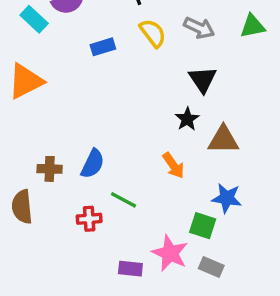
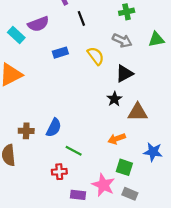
yellow semicircle: (153, 33) -> (96, 56), moved
black triangle: (203, 79) -> (124, 74), turned 36
orange arrow: (173, 165) -> (117, 139), moved, turned 105
blue star: (227, 198) -> (153, 152), moved
red cross: (89, 219) -> (59, 172), moved

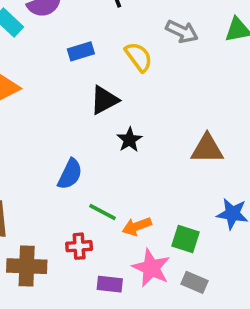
black triangle: (124, 74) -> (104, 100), moved
black star: (114, 99) -> (130, 140), moved
brown cross: (26, 131) -> (27, 266), moved, size x1.5
orange arrow: (117, 139) -> (137, 226), moved

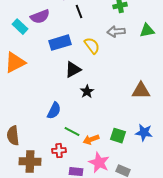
gray arrow: (182, 32) -> (116, 32), turned 150
blue rectangle: (81, 51) -> (60, 43), size x1.5
brown triangle: (207, 149) -> (141, 91), moved
green square: (185, 239) -> (118, 136), moved

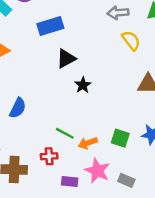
yellow semicircle: (92, 46) -> (131, 40), moved
blue semicircle: (54, 111) -> (18, 108), moved

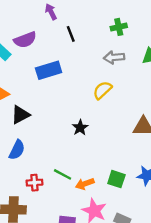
yellow semicircle: (131, 40) -> (102, 90), moved, turned -96
black triangle: (66, 59) -> (20, 115), moved
red cross: (49, 156) -> (34, 183), moved

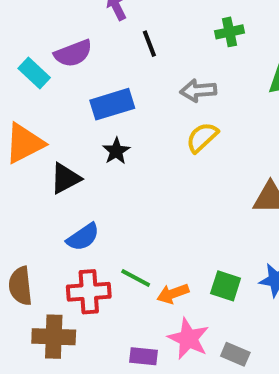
gray arrow: (114, 57) -> (198, 91), moved
black star: (80, 128) -> (116, 151), moved
blue semicircle: (17, 150) -> (83, 237), moved, turned 30
red cross: (34, 183) -> (89, 292), size x1.5

